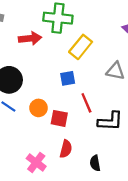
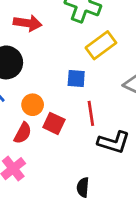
red arrow: (30, 38) -> (28, 23), moved
red semicircle: (66, 149) -> (23, 133), moved

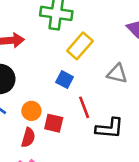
blue square: (76, 79) -> (65, 80), turned 36

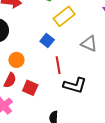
red square: (54, 123) -> (30, 88), moved

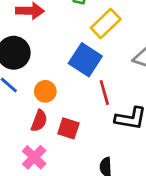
blue square: (47, 41) -> (85, 60), size x1.6

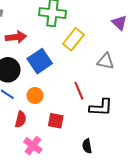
blue square: (85, 60) -> (40, 61), moved, turned 30
red semicircle: (39, 121) -> (21, 119), moved

